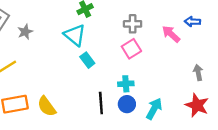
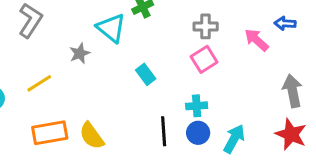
gray star: (25, 32) -> (80, 53), moved
cyan triangle: (75, 35) -> (111, 28), moved
gray arrow: (198, 72) -> (292, 91), size x1.5

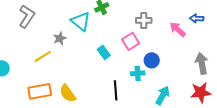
pink square: (204, 59) -> (131, 41), moved
yellow line: (39, 83) -> (43, 56), moved
blue circle: (198, 133) -> (152, 60), moved
red star: (291, 134) -> (201, 92), turned -30

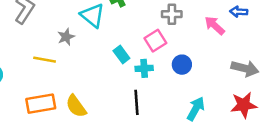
yellow line: (43, 56) -> (45, 60), turned 42
gray arrow: (202, 63) -> (245, 68), turned 115
cyan cross: (138, 73) -> (144, 68), moved

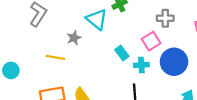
blue circle: (182, 65) -> (174, 62), size x1.6

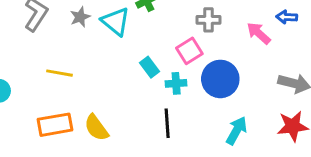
gray star: (74, 38) -> (80, 17), moved

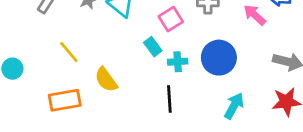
pink square: (189, 51) -> (171, 19), moved
yellow line: (59, 73) -> (69, 52), turned 40
yellow semicircle: (96, 128) -> (106, 80), moved

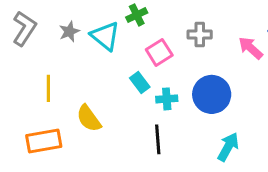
yellow line: (69, 52) -> (48, 88), turned 40

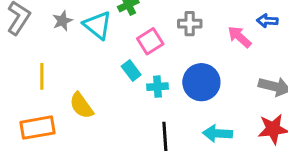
black line: (158, 139) -> (165, 136), moved
cyan arrow: (228, 147) -> (218, 133), turned -116

